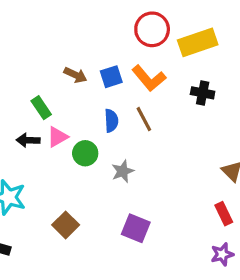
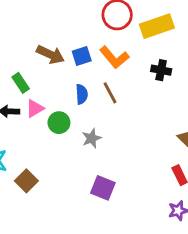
brown arrow: (75, 75) -> (50, 55), size x1.4
brown square: (66, 225) -> (26, 181), moved

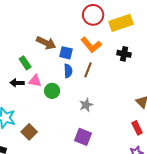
blue square: (82, 56) -> (66, 53), moved, turned 32
brown line: (110, 93) -> (88, 70), turned 49
pink triangle: (35, 108) -> (35, 81), turned 40
gray star: (92, 138) -> (86, 105), moved

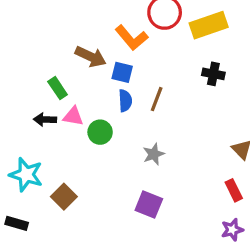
orange L-shape: (91, 45) -> (132, 38), moved

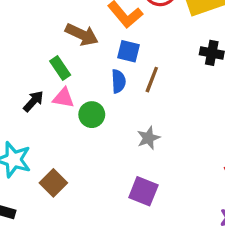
blue square: (122, 72) -> (128, 51), moved
green rectangle: (58, 88) -> (60, 68), moved
black arrow: (45, 120) -> (33, 101), turned 130

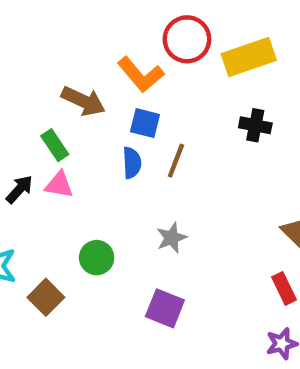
green circle: (92, 115) -> (97, 258), moved

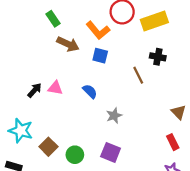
green rectangle: (55, 145) -> (53, 19), moved
brown line: (176, 161) -> (138, 75), moved, turned -48
blue semicircle: (132, 163) -> (90, 91), moved, turned -42
green circle: (97, 258) -> (75, 155), moved

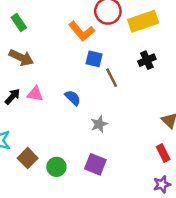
green rectangle: (53, 19) -> (19, 22), moved
brown arrow: (68, 44) -> (21, 58), moved
blue square: (100, 56) -> (94, 59), moved
black cross: (158, 57) -> (147, 60), turned -35
brown line: (138, 75) -> (112, 78), moved

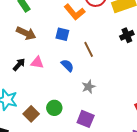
blue square: (94, 59) -> (62, 34), moved
brown line: (112, 78) -> (89, 49), moved
green circle: (56, 167) -> (54, 108), moved

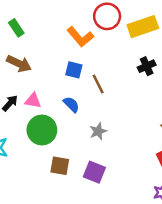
blue square: (62, 34) -> (74, 70), moved
green circle: (54, 108) -> (42, 130), moved, size x1.5
brown square: (31, 114) -> (60, 166), moved, turned -35

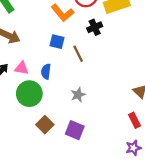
black cross: (147, 66) -> (95, 27), moved
blue semicircle: (71, 104) -> (46, 71), moved, turned -128
brown square: (60, 166) -> (45, 125), turned 35

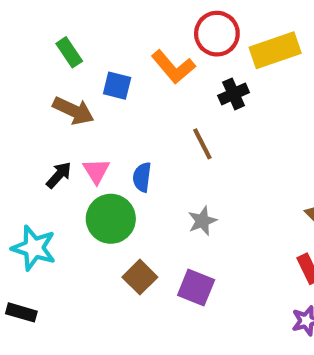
blue square: (57, 42) -> (117, 86), moved
pink triangle: (22, 68) -> (96, 171), turned 48

